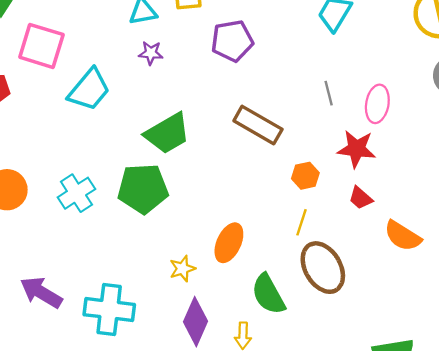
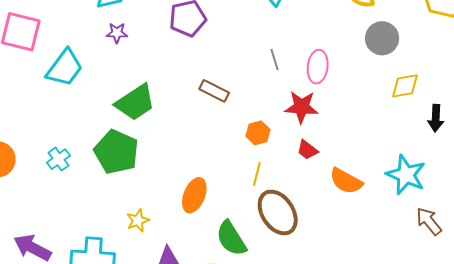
brown rectangle: (258, 125) -> (214, 91), size x0.7
green pentagon: (143, 189) -> (116, 152), turned 30
cyan cross: (76, 193) -> (58, 159), size x0.7
yellow star: (182, 269) -> (138, 220), moved

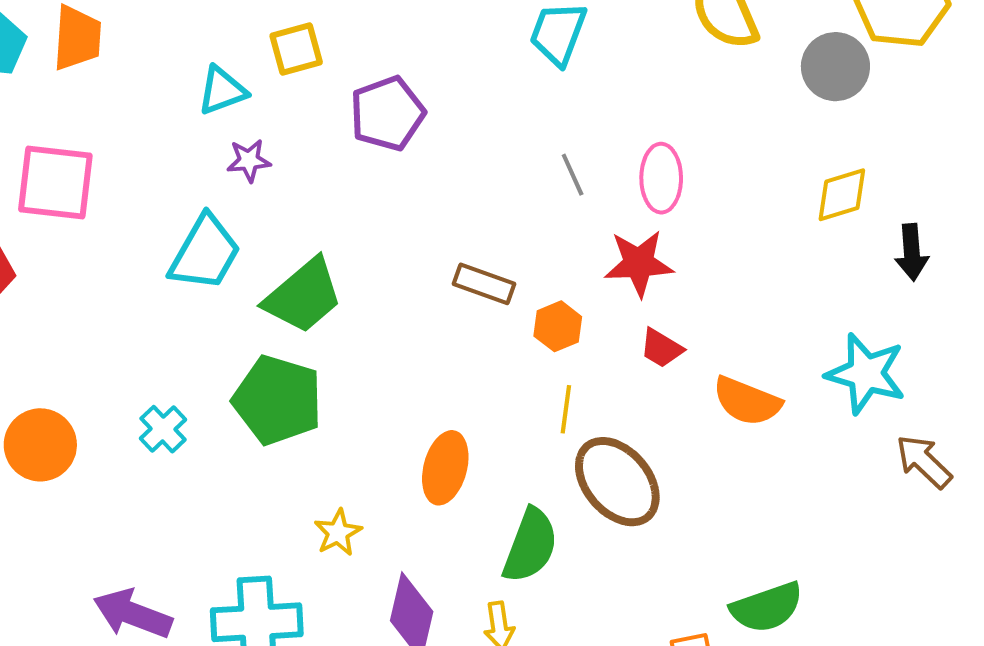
gray circle: (382, 38) -> (835, 67), moved
cyan trapezoid: (65, 68) -> (205, 253), moved
brown rectangle: (214, 91) -> (484, 284), moved
green semicircle: (231, 238) -> (530, 546), turned -120

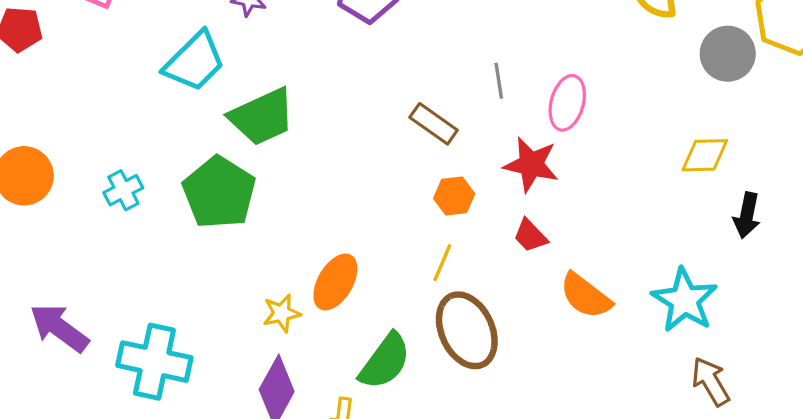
brown rectangle: (484, 284) -> (434, 124), moved
yellow star: (338, 533) -> (282, 313), moved

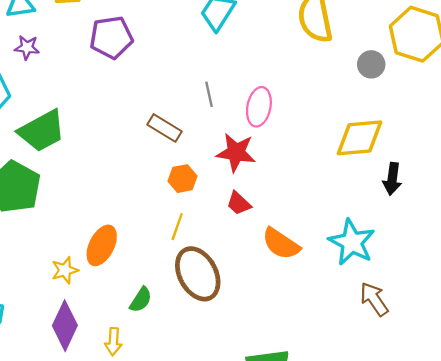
gray circle: (728, 54) -> (371, 64), size x0.7
yellow diamond: (705, 155) -> (360, 138), size x1.4
green semicircle: (385, 361) -> (141, 300), size x0.6

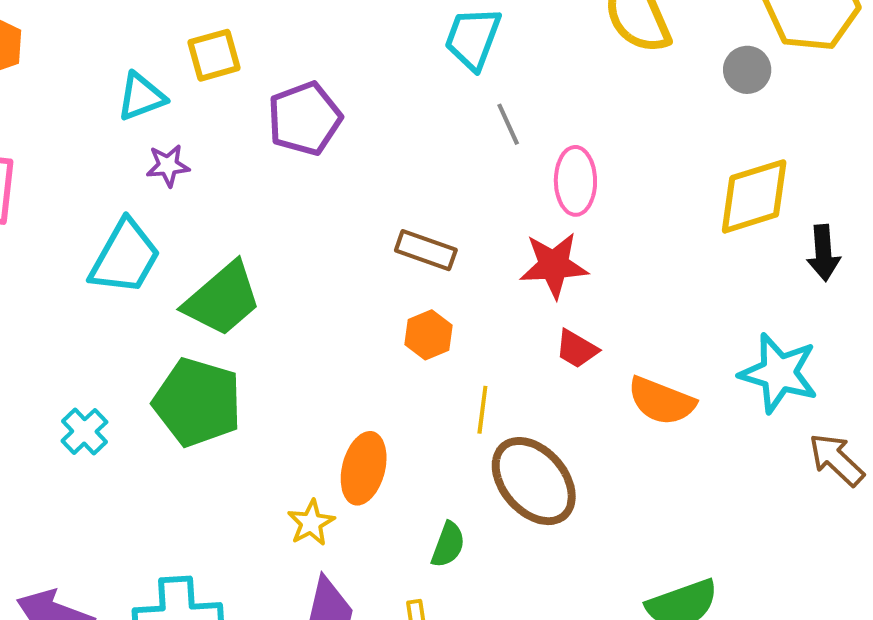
gray line: (209, 94) -> (508, 124), moved
orange hexagon: (183, 179) -> (429, 335), moved

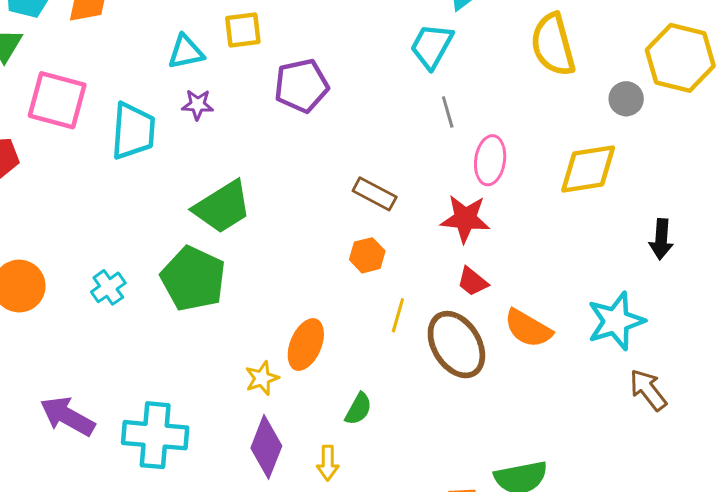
yellow diamond: (754, 196) -> (588, 169), moved
cyan trapezoid: (125, 257) -> (133, 131), moved, turned -34
cyan star: (779, 373) -> (616, 321), turned 30
brown ellipse: (534, 481) -> (456, 345), moved

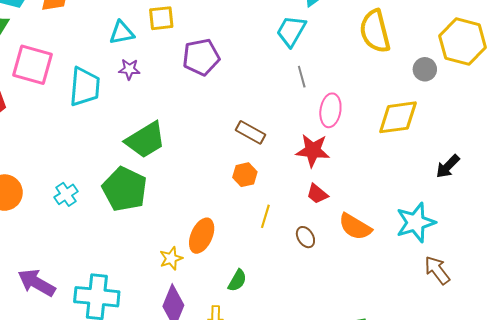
black arrow: (661, 239) -> (448, 166), turned 40
brown ellipse: (456, 345) -> (305, 237), size x0.5

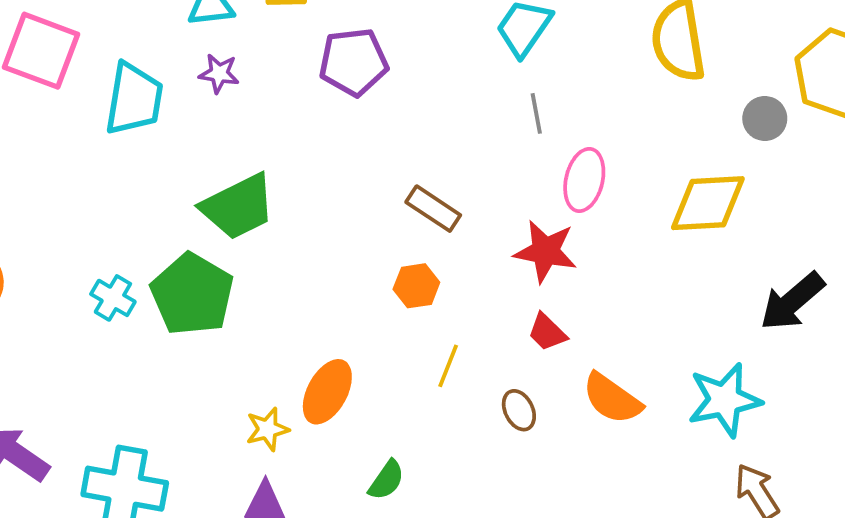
black arrow: (448, 166) -> (792, 301), size x1.4
cyan cross: (66, 194) -> (113, 298), moved, turned -30

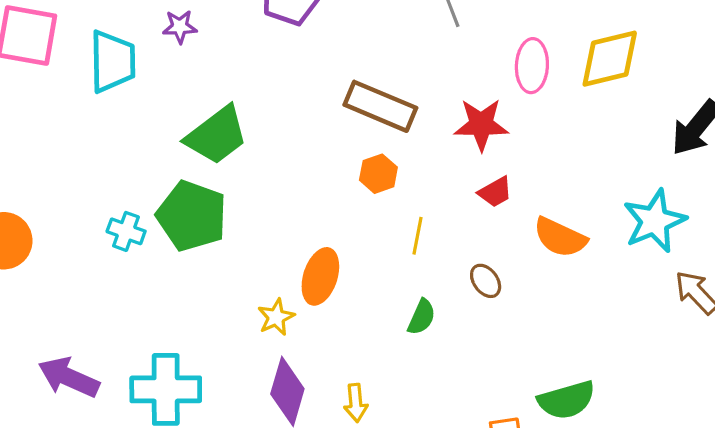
pink ellipse: (584, 180) -> (532, 66), moved
brown rectangle: (433, 209) -> (380, 106), size x1.5
red trapezoid: (547, 332) -> (495, 192), turned -63
brown ellipse: (519, 410) -> (486, 281), moved
green semicircle: (386, 480) -> (422, 317), moved

